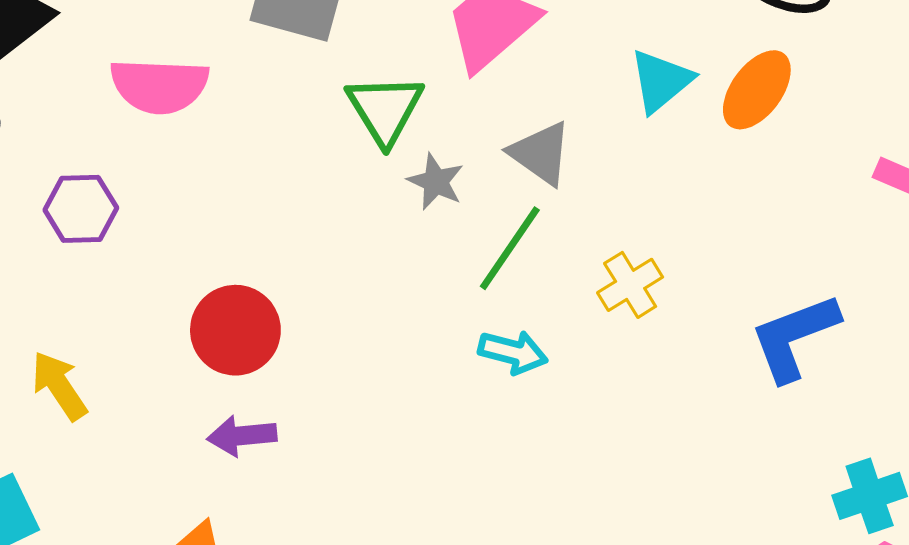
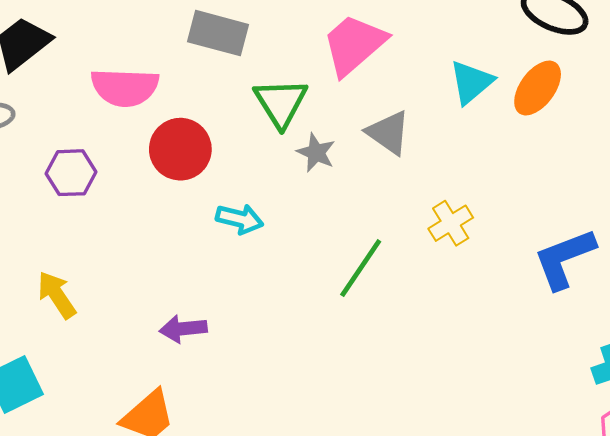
green line: (510, 248) -> (361, 268), moved
red circle: (235, 330) -> (180, 149), moved
cyan arrow: (513, 352) -> (240, 219), moved

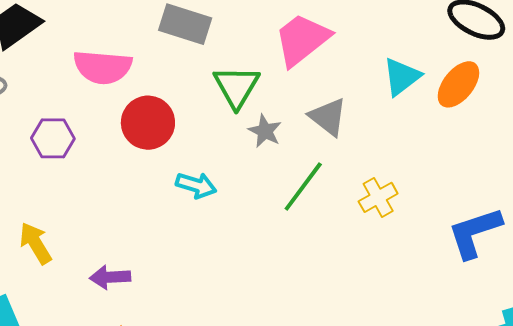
green line: (361, 268) -> (303, 187), moved
purple arrow: (183, 329) -> (110, 277), moved

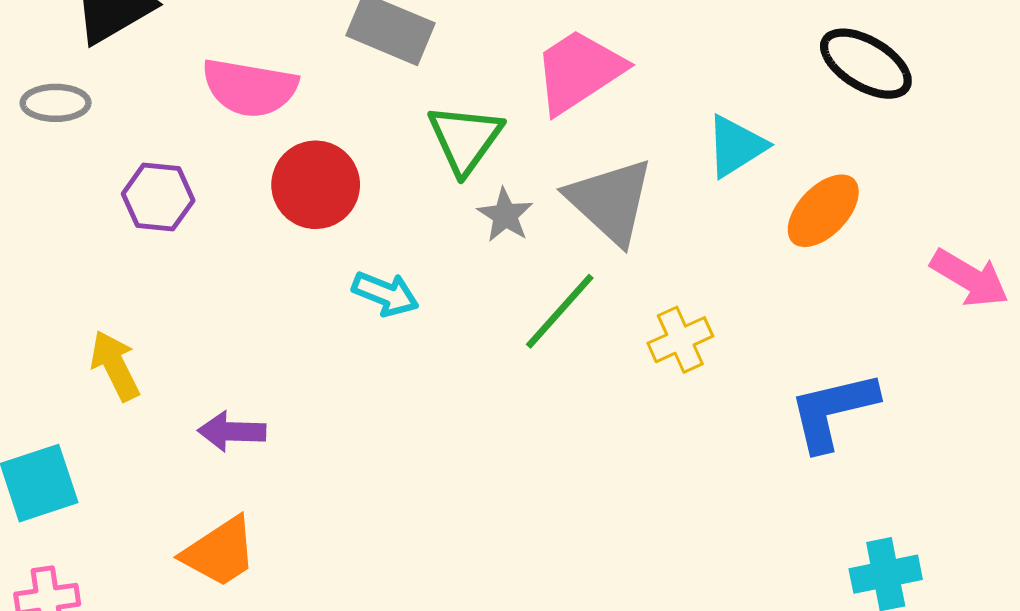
orange ellipse: (458, 84) -> (823, 211), moved
gray triangle: (328, 117) -> (610, 201), size x1.4

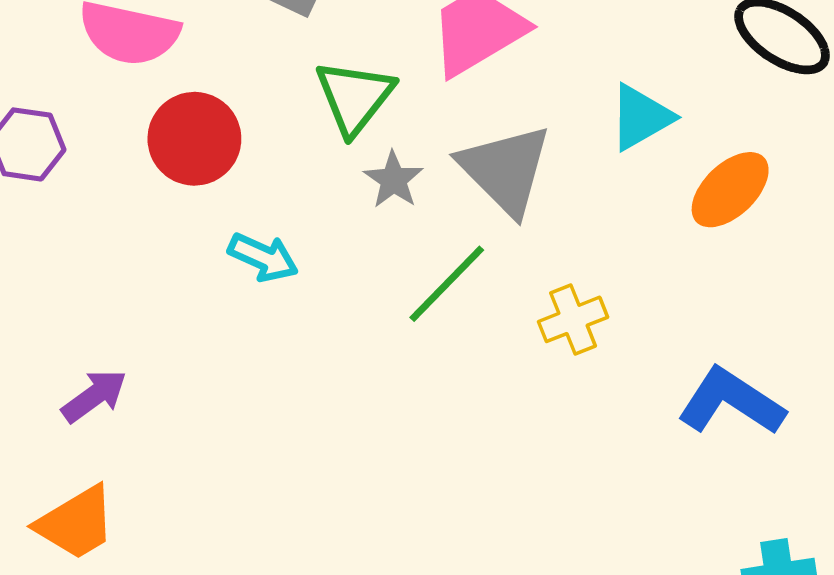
blue L-shape: (833, 411) -> (731, 402), turned 44
purple arrow: (232, 432) -> (94, 396), turned 140

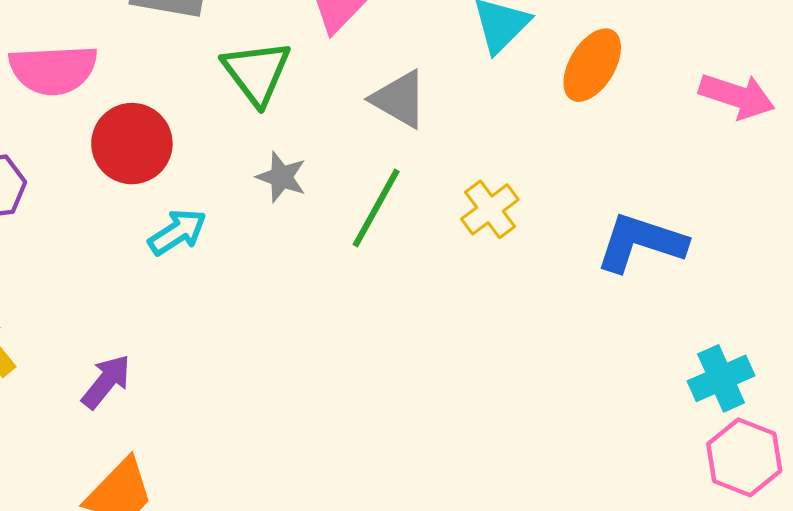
gray triangle: (505, 170) -> (399, 99), size x0.7
gray star: (393, 180) -> (281, 177), moved
cyan arrow: (263, 257) -> (177, 232), moved, turned -42

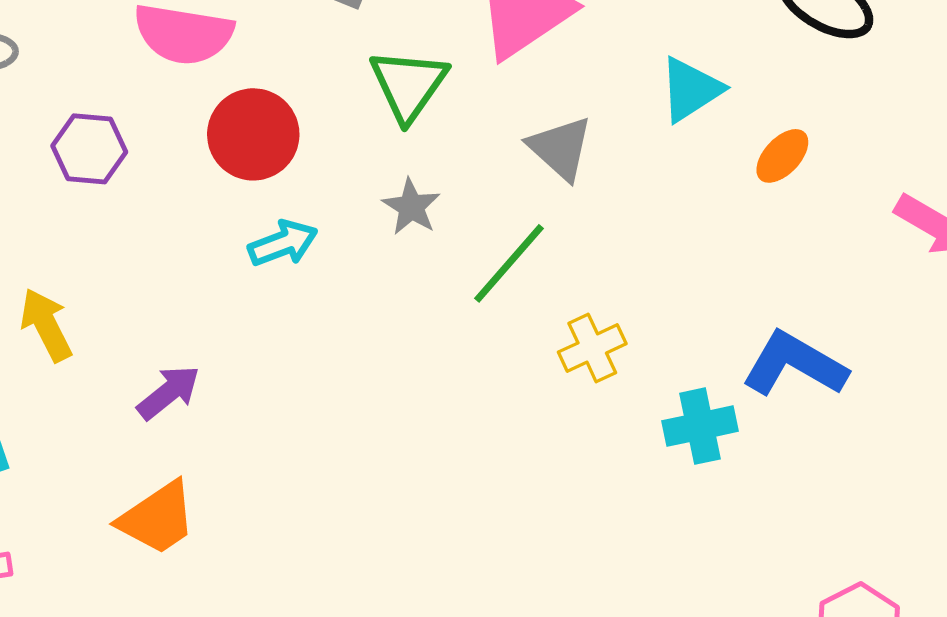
orange ellipse: (592, 65) -> (782, 156), size x0.7
yellow cross: (490, 209) -> (592, 348), moved
cyan cross: (721, 378) -> (700, 426), moved

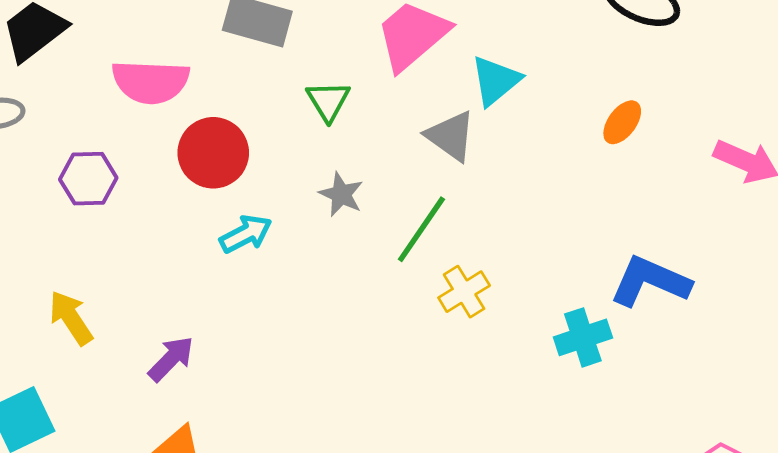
green triangle: (408, 85) -> (328, 101), size x0.7
cyan triangle: (691, 90) -> (496, 81), moved
yellow cross: (592, 348) -> (464, 292), moved

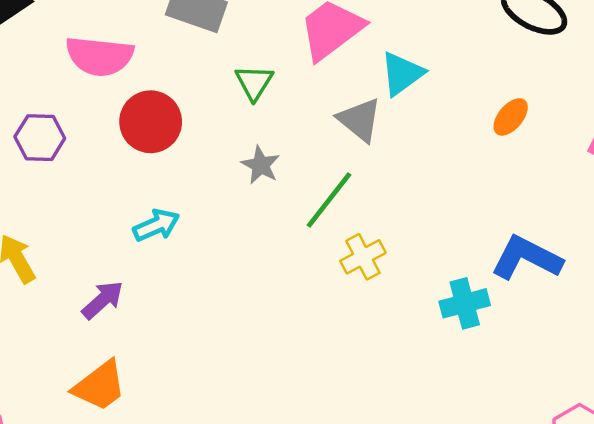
cyan arrow: (246, 234) -> (156, 225), moved

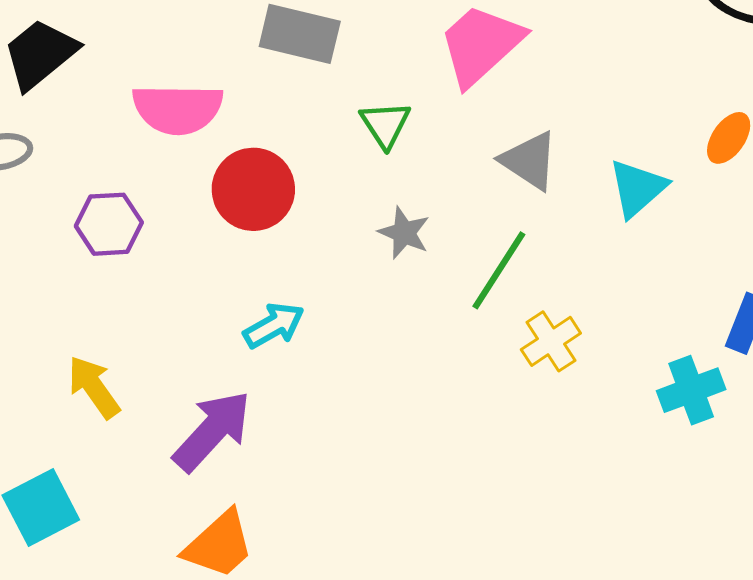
cyan triangle: (402, 74) -> (637, 188), moved
purple arrow: (103, 300) -> (212, 431), size x1.5

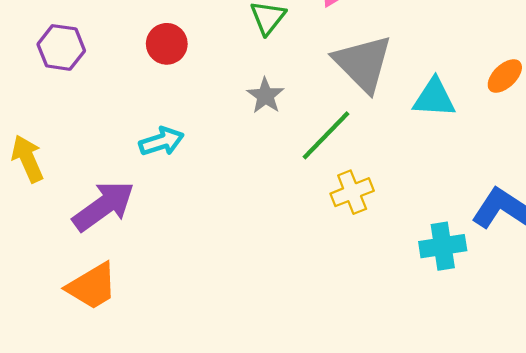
gray triangle: (529, 161) -> (363, 63), size x1.4
cyan triangle: (637, 188) -> (434, 98), turned 33
red circle: (253, 189) -> (167, 44), size x0.7

